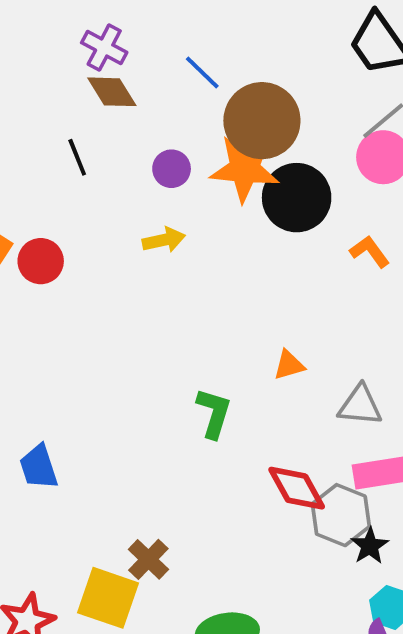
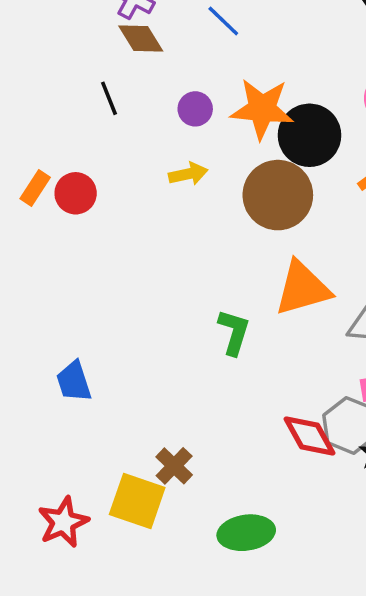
brown circle: (262, 121) -> (278, 195), moved
orange triangle: (289, 365) -> (302, 288), size x2.0
red diamond: (297, 488) -> (309, 436), moved

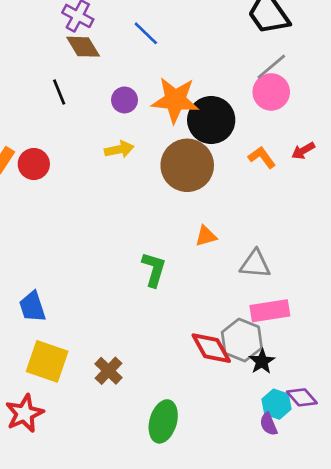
orange triangle: (302, 288) -> (206, 236), size x0.5
yellow square: (137, 501) -> (47, 361), moved
green ellipse: (246, 533) -> (163, 421), turned -66

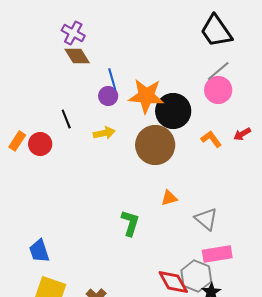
blue line: (146, 33) -> (112, 79), moved, turned 30
black line: (59, 92) -> (66, 119), moved
gray triangle: (255, 264) -> (206, 219), turned 35

